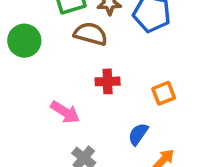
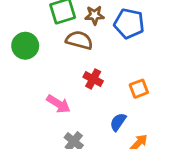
red cross: (108, 81) -> (93, 79), turned 30

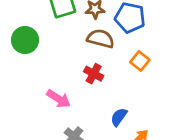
brown semicircle: (79, 40) -> (101, 39), moved
orange square: (139, 89) -> (140, 61), moved, turned -30

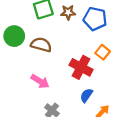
brown semicircle: (101, 39) -> (41, 45), moved
red cross: (94, 74) -> (81, 67), moved, size x1.5

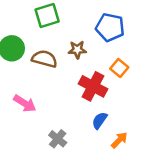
brown star: (68, 12) -> (77, 50), moved
pink arrow: (40, 81) -> (25, 103), moved

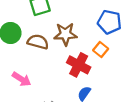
blue pentagon: (110, 27) -> (109, 22), moved
brown star: (77, 50) -> (65, 34), size x1.5

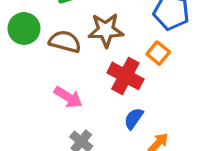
pink arrow: (21, 79) -> (68, 97), moved

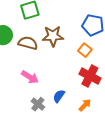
red cross: (125, 76) -> (90, 76), moved
blue semicircle: (134, 118) -> (59, 96), moved

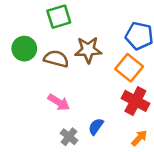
orange square: (85, 50) -> (129, 68), size x1.5
orange arrow: (85, 105) -> (139, 138), moved

